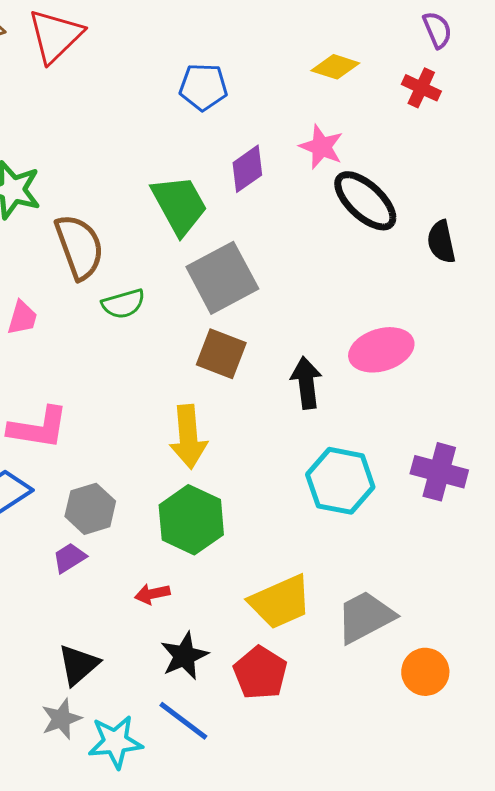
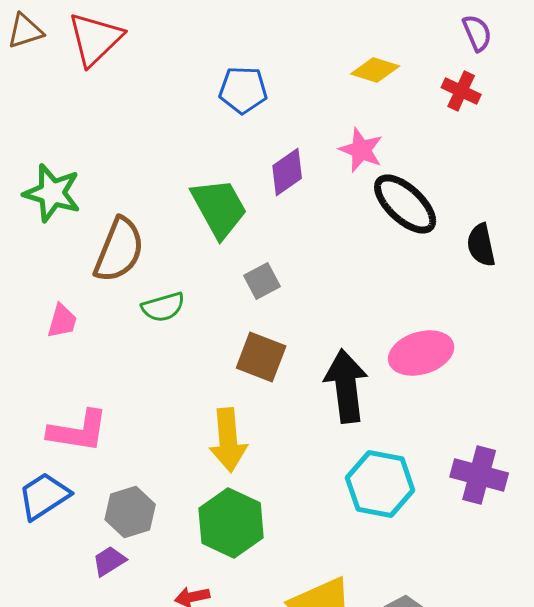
brown semicircle: (79, 247) -> (119, 250), turned 42
gray square: (222, 278) -> (262, 281), size x0.5
black arrow: (306, 383) -> (346, 386), size x1.4

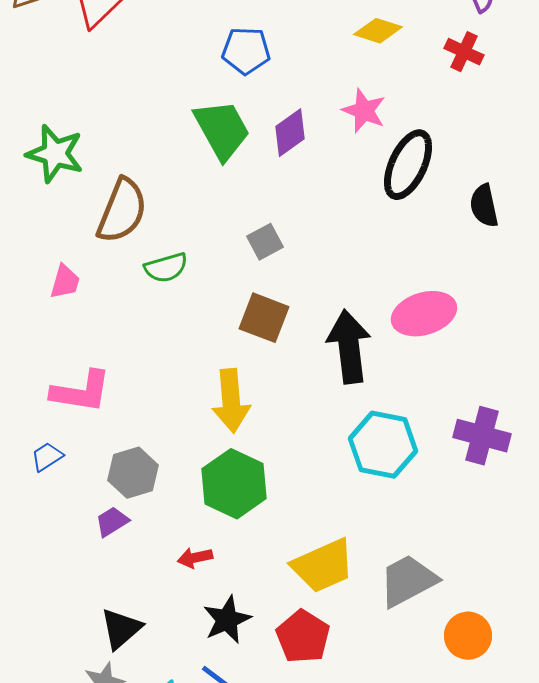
black ellipse: (405, 204) -> (408, 165), turned 72
green trapezoid: (219, 208) -> (222, 130), moved
blue trapezoid: (44, 496) -> (47, 457), size x0.6

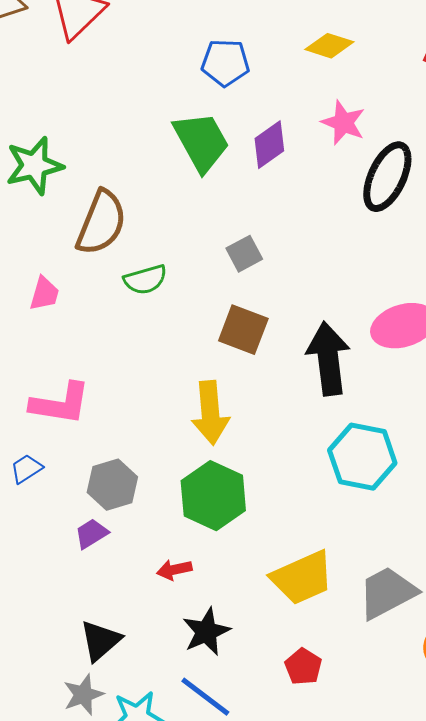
yellow diamond: (378, 31) -> (329, 46), moved
green star: (55, 154) -> (34, 166), turned -30
red pentagon: (303, 637) -> (303, 667), moved, size x0.7

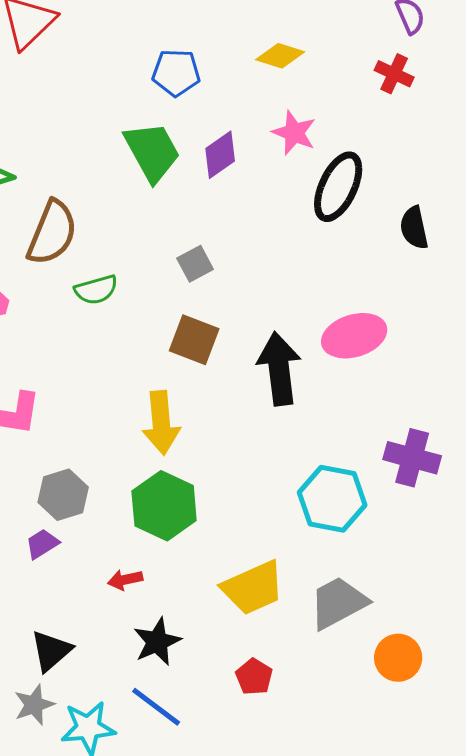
cyan hexagon: (362, 457) -> (332, 499), moved

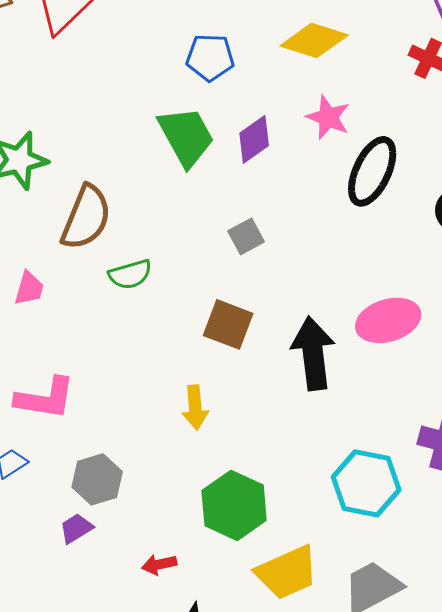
yellow diamond: (280, 56) -> (314, 40), size x1.4
gray square: (195, 264) -> (246, 236), moved
yellow arrow: (161, 423) -> (195, 407), size x0.7
green hexagon: (164, 506) -> (234, 505), moved

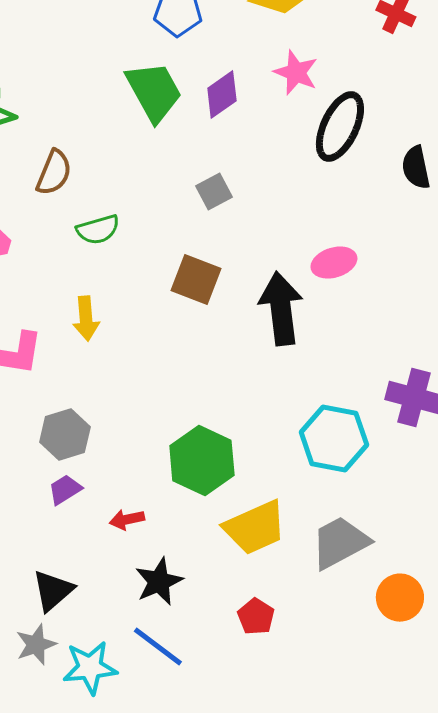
brown semicircle: (86, 217) -> (54, 173), size x0.7
pink ellipse: (388, 320) -> (334, 263), moved, size x0.7
yellow arrow: (195, 407) -> (86, 319), moved
purple trapezoid: (76, 528) -> (65, 490), moved

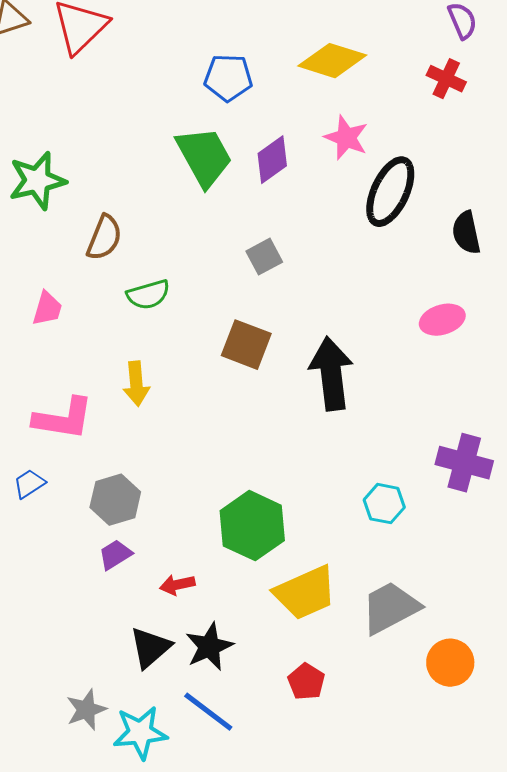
pink ellipse: (334, 263) -> (442, 320), moved
cyan hexagon: (334, 439) -> (384, 504), size x0.6
black triangle: (53, 591) -> (150, 648), moved

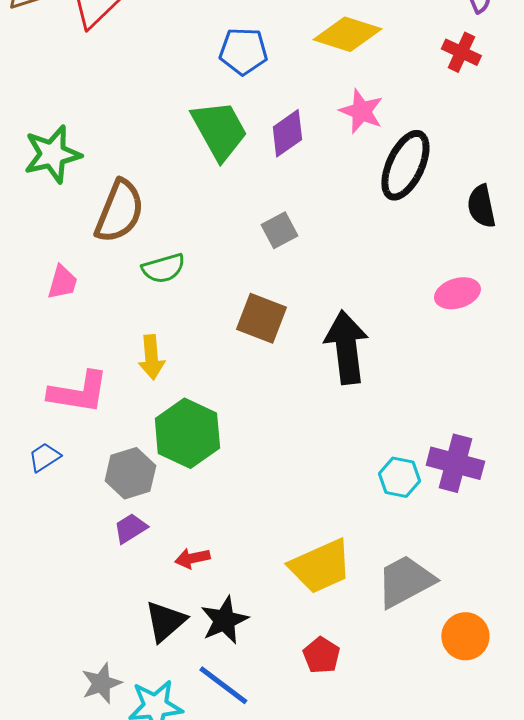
brown semicircle: (104, 238) -> (119, 211), size x1.4
purple cross: (464, 463) -> (455, 463), moved
green hexagon: (252, 526) -> (187, 433), moved

